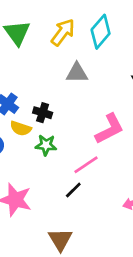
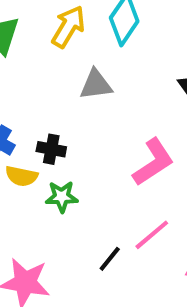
pink line: (86, 165) -> (152, 235), moved

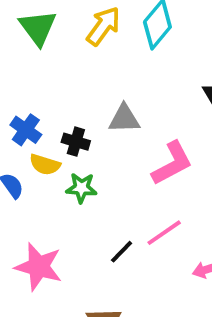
gray triangle: (96, 85) -> (124, 119), moved

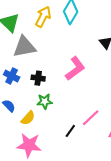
gray triangle: (124, 119) -> (24, 47), moved, size x1.4
pink L-shape: (172, 163) -> (75, 69), moved
yellow semicircle: (45, 165) -> (28, 118), moved, turned -56

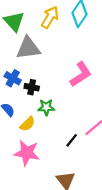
black cross: (38, 78) -> (32, 87), moved

